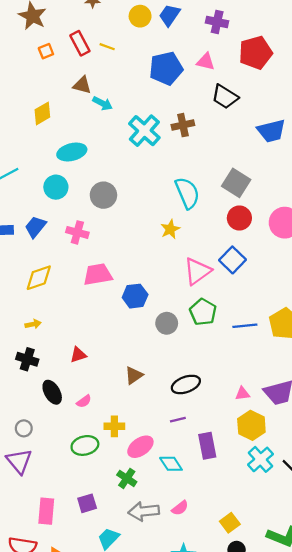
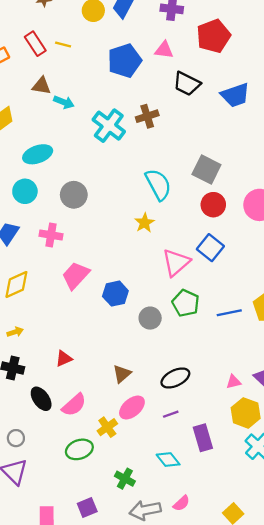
blue trapezoid: (271, 131) -> (235, 95), moved
pink trapezoid: (98, 274) -> (76, 275), turned -32
pink semicircle: (84, 401) -> (74, 405), size x1.6
yellow cross: (114, 426) -> (107, 427), turned -30
pink ellipse: (140, 447) -> (132, 408), moved

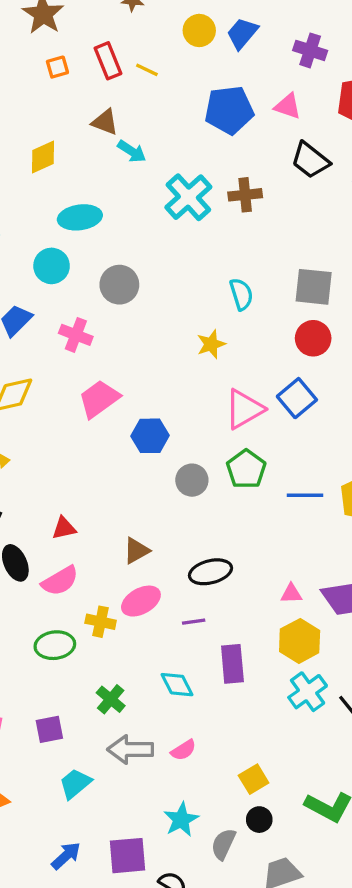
gray square: (206, 170) -> (314, 287), turned -32
cyan semicircle: (158, 184) -> (241, 294), size x0.7
red triangle: (64, 359) -> (64, 528), moved
yellow cross: (107, 427) -> (101, 622), turned 36

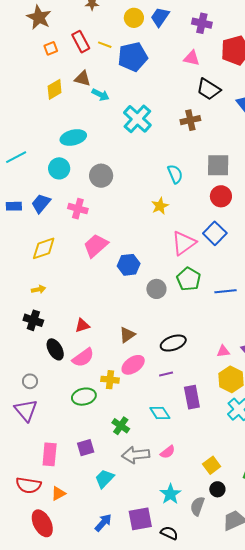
blue pentagon: (229, 110) -> (133, 57), moved
yellow diamond: (43, 157) -> (55, 89), moved
brown cross: (245, 195) -> (190, 120), moved

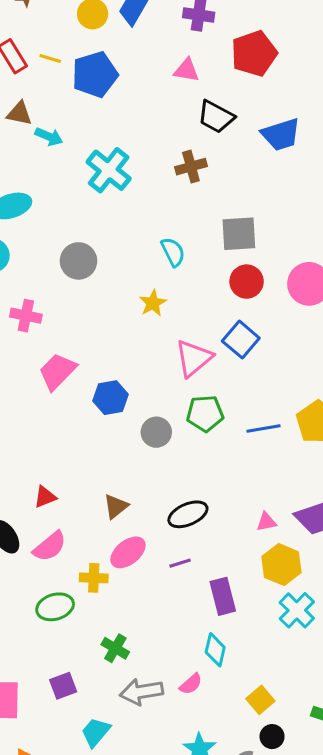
gray circle: (101, 176) -> (78, 261), moved
green pentagon: (189, 279) -> (205, 414), turned -30
cyan diamond: (160, 413) -> (215, 650), moved, turned 50

